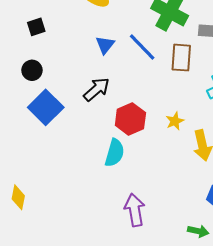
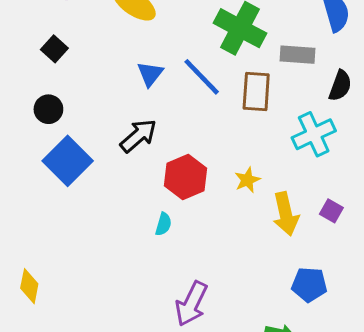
black square: (36, 27) -> (54, 49), turned -30
cyan semicircle: (115, 153) -> (163, 224), size x0.6
purple arrow: (135, 210) -> (191, 304), turned -144

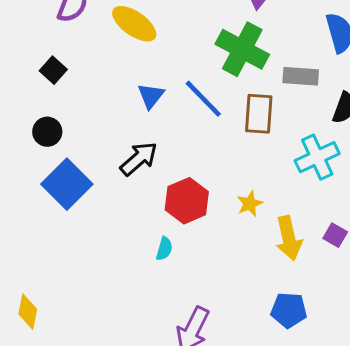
blue pentagon: (309, 285) -> (289, 310), moved

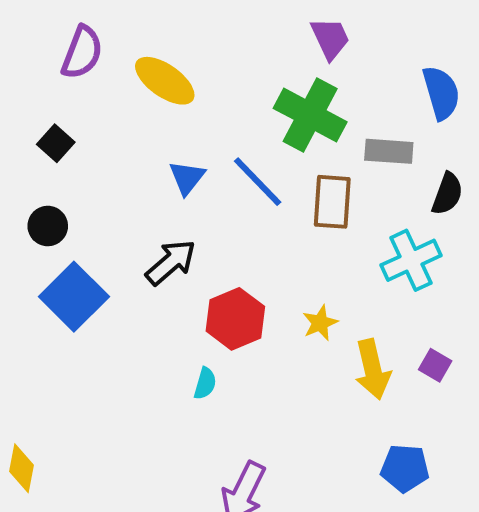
blue pentagon: (289, 310) -> (405, 468), moved

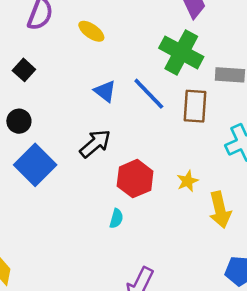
yellow ellipse: (165, 81) -> (91, 31), size x0.7
blue triangle: (187, 178) -> (105, 91), turned -30

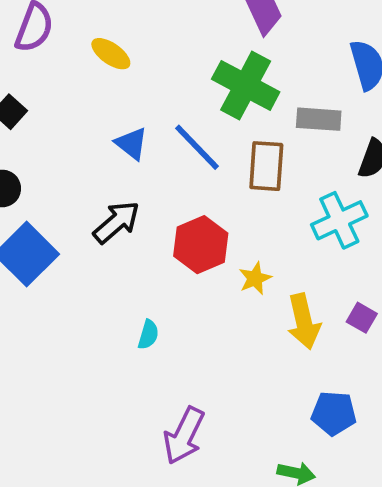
red hexagon: (135, 179) -> (201, 245), moved

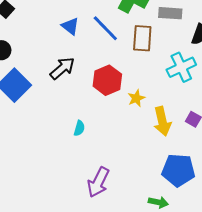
blue pentagon: (334, 413) -> (178, 170), size x1.4

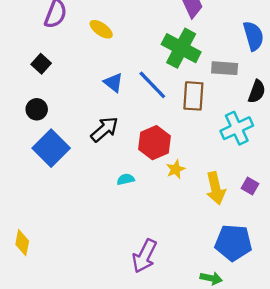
yellow star: (136, 98) -> (176, 169), moved
cyan semicircle: (79, 128) -> (126, 179), moved, turned -119

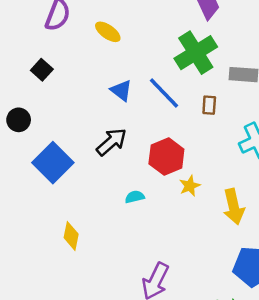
green cross: (181, 48) -> (196, 53), turned 30
brown rectangle: (193, 96) -> (209, 105), size x0.6
black circle: (37, 109) -> (19, 120), moved
yellow diamond: (22, 243) -> (71, 236), moved

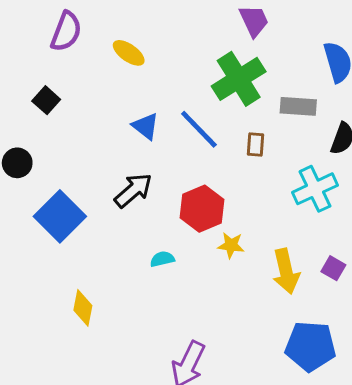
yellow star: (190, 186) -> (231, 245), turned 30

